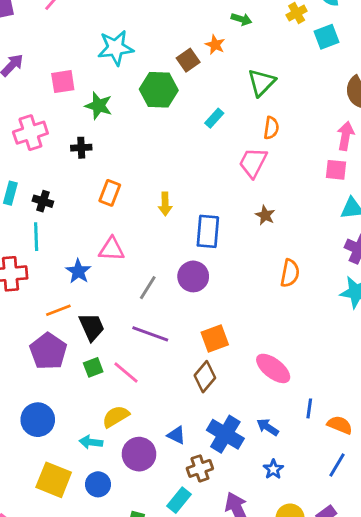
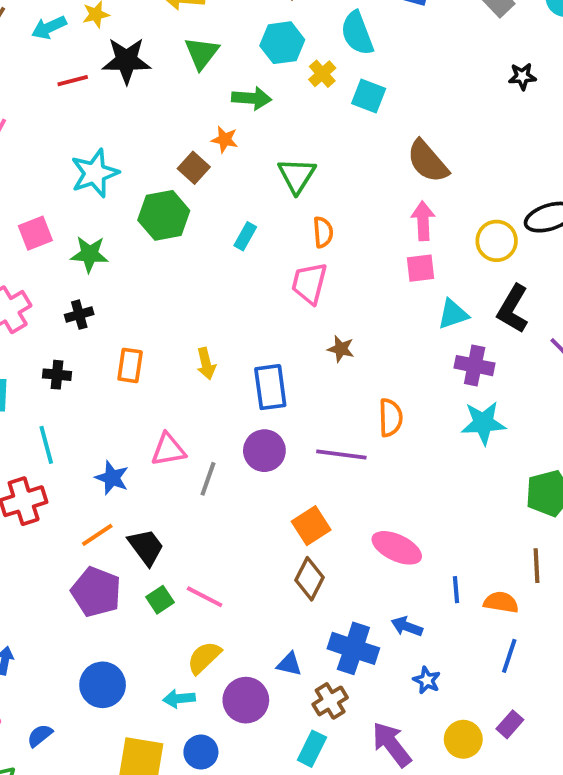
green arrow: (241, 19) -> (252, 98), size x1.4
cyan square: (327, 37) -> (369, 96), turned -35
black cross: (43, 201) -> (57, 375), moved
pink triangle: (112, 249) -> (168, 450), moved
purple line: (150, 334) -> (341, 454), moved

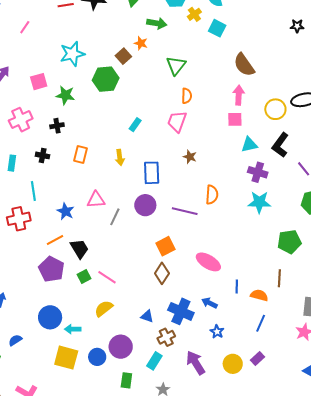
cyan rectangle: (245, 236) -> (135, 125), moved
cyan arrow: (179, 699) -> (73, 329), moved
purple circle: (246, 700) -> (121, 347), moved

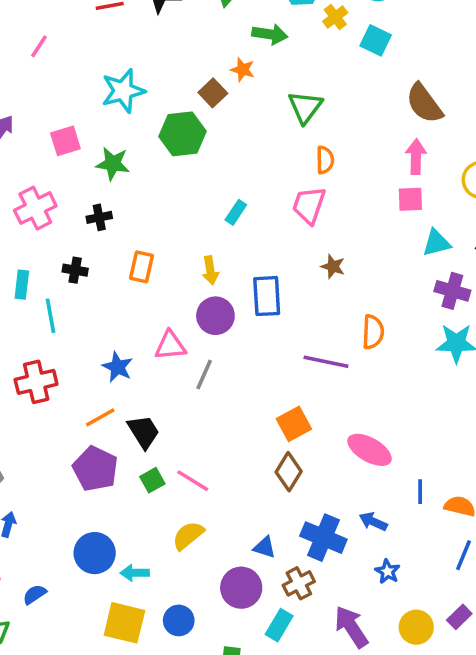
cyan line: (33, 191) -> (50, 316), moved
purple circle: (145, 205) -> (215, 316), moved
purple circle: (121, 347) -> (241, 588), moved

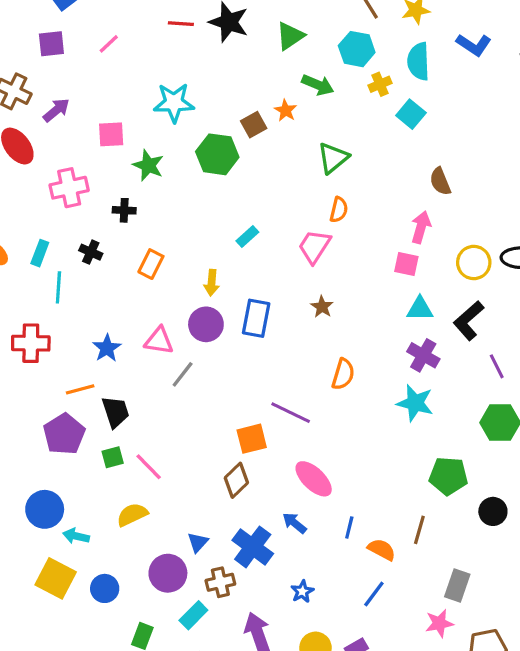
brown semicircle: (424, 103) -> (440, 181), size x0.7
purple line: (326, 362) -> (291, 413), moved
blue arrow: (373, 522) -> (294, 523), moved
blue triangle: (264, 547) -> (198, 542), turned 40

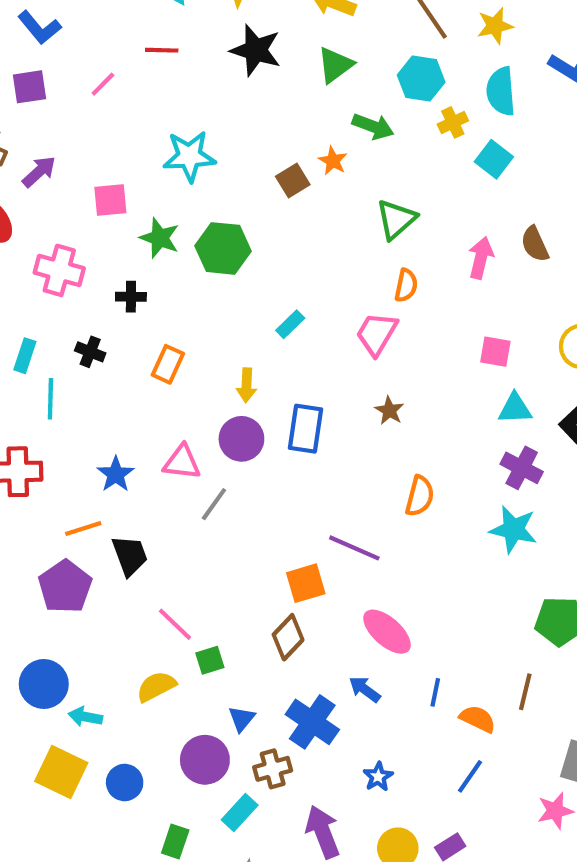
red line: (181, 24) -> (162, 50), moved
green hexagon: (217, 154) -> (223, 248), moved
pink cross: (69, 188) -> (59, 270), turned 30
pink arrow: (421, 227) -> (481, 258), moved
green square: (113, 457) -> (210, 660), moved

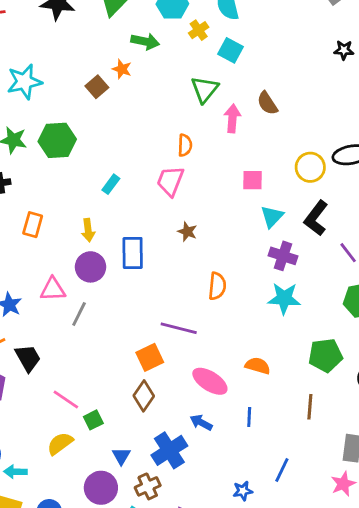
green triangle: (396, 219) -> (205, 89), moved
cyan triangle: (515, 409) -> (272, 217), turned -35
orange semicircle: (478, 719) -> (258, 366), moved
blue cross: (312, 722) -> (169, 450), turned 32
blue star: (378, 777) -> (243, 491), moved, turned 30

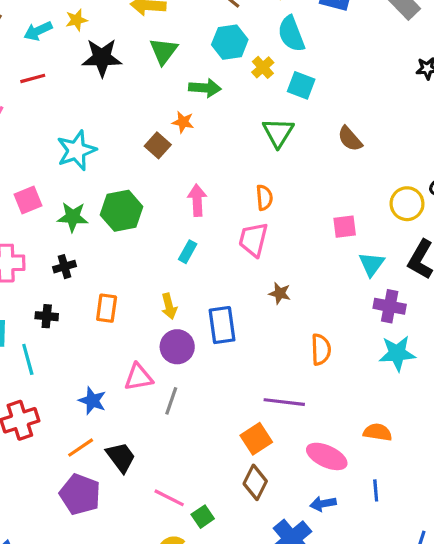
pink arrow: (232, 118) -> (197, 200), moved
blue arrow: (201, 423) -> (323, 504), turned -30

